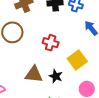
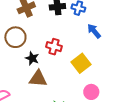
black star: (56, 76) -> (32, 58), moved

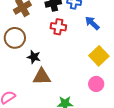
red cross: (54, 47) -> (58, 27), moved
yellow square: (81, 63) -> (99, 56), moved

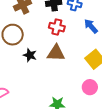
brown triangle: (42, 77) -> (56, 53), moved

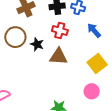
black star: (30, 55) -> (37, 44), moved

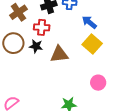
red cross: (60, 30) -> (42, 27), moved
yellow square: (97, 64) -> (92, 44), moved

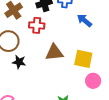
yellow square: (92, 44) -> (83, 59), moved, turned -30
black star: (36, 46) -> (19, 62), moved

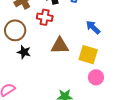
blue arrow: (84, 20) -> (93, 27), moved

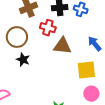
brown triangle: (60, 46) -> (62, 46), moved
yellow square: (88, 55) -> (86, 70), turned -30

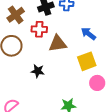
black star: (23, 60) -> (38, 71), moved

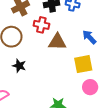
black star: (38, 71) -> (19, 66), moved

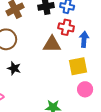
red cross: (41, 25) -> (66, 27), moved
blue arrow: (89, 37) -> (84, 39), turned 49

